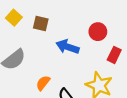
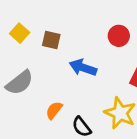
red circle: (98, 32) -> (119, 36), moved

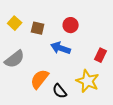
red circle: (119, 36) -> (71, 25), moved
orange semicircle: (54, 110) -> (40, 79), size x1.5

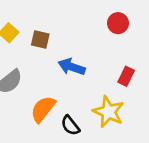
red circle: (71, 25) -> (118, 23), moved

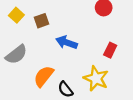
brown square: (40, 40) -> (41, 21), turned -32

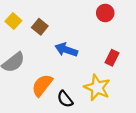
brown square: (41, 21) -> (40, 27), turned -32

